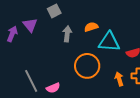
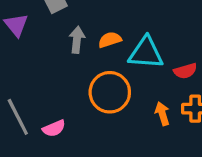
orange semicircle: (91, 27) -> (110, 40), moved

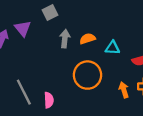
cyan triangle: (146, 53) -> (113, 48), size x0.6
pink semicircle: (54, 128) -> (49, 100), turned -70

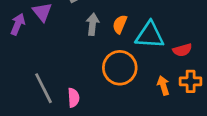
orange semicircle: (87, 39) -> (120, 24), turned -49
cyan triangle: (113, 48) -> (150, 35), size x1.6

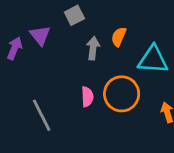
orange semicircle: (120, 24) -> (119, 37), moved
pink semicircle: (73, 98) -> (87, 97), moved

